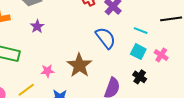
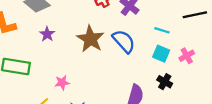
pink cross: (161, 55) -> (187, 56), turned 32
brown star: (79, 65) -> (90, 39), moved

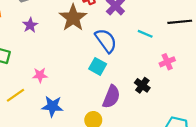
brown star: (90, 39) -> (73, 18), moved
cyan square: (161, 54) -> (98, 66), moved

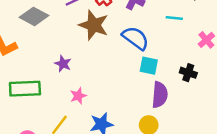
purple star: (30, 25) -> (63, 64), moved
cyan square: (98, 66) -> (149, 66), moved

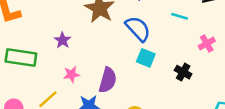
purple semicircle: (160, 95) -> (108, 80), moved

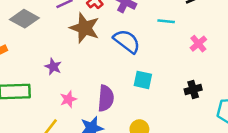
cyan square: (146, 58) -> (143, 80), moved
black cross: (183, 72) -> (193, 89), moved, turned -35

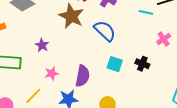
cyan line: (166, 21) -> (146, 12), moved
black cross: (193, 89) -> (142, 64), moved, turned 32

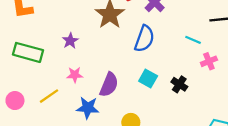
cyan line: (146, 12) -> (193, 40), moved
blue semicircle: (105, 31) -> (144, 39), turned 55

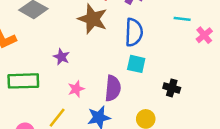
cyan square: (148, 78) -> (136, 64), moved
black cross: (179, 84) -> (172, 88), moved

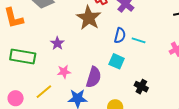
cyan line: (182, 19) -> (139, 40), moved
blue semicircle: (134, 32) -> (120, 35), size x0.7

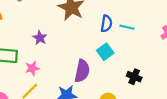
cyan square: (117, 61) -> (105, 52), turned 35
pink star: (64, 72) -> (32, 68), moved

